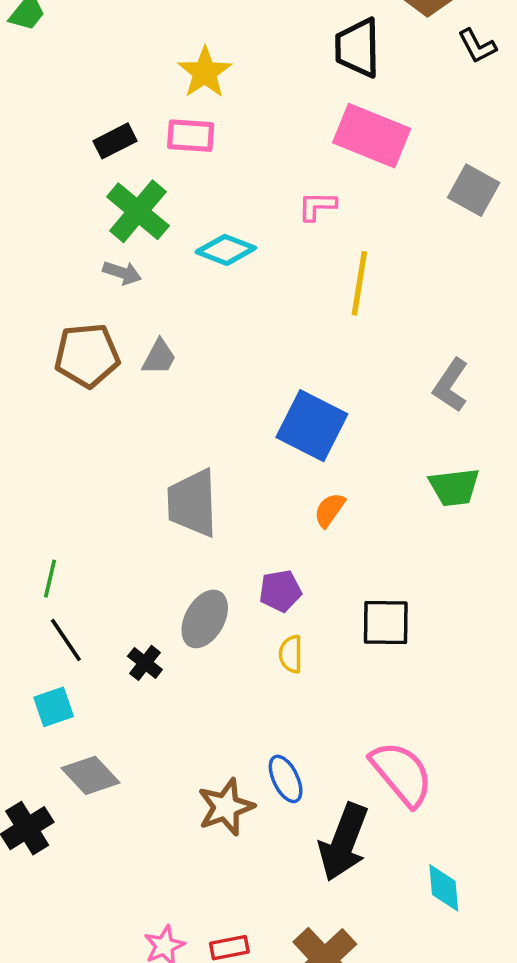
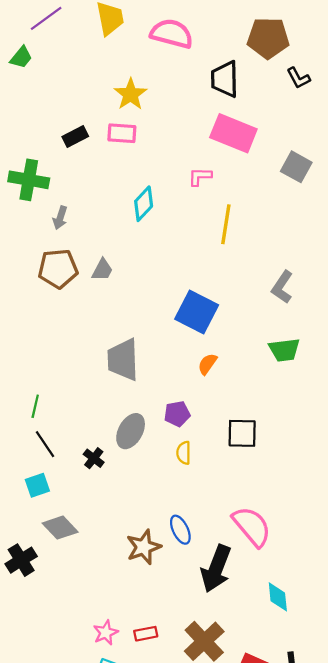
green cross: (138, 211) -> (29, 180), moved, turned -30
cyan diamond: (226, 250) -> (144, 204), turned -68
gray arrow: (122, 273) -> (60, 218), moved, turned 90

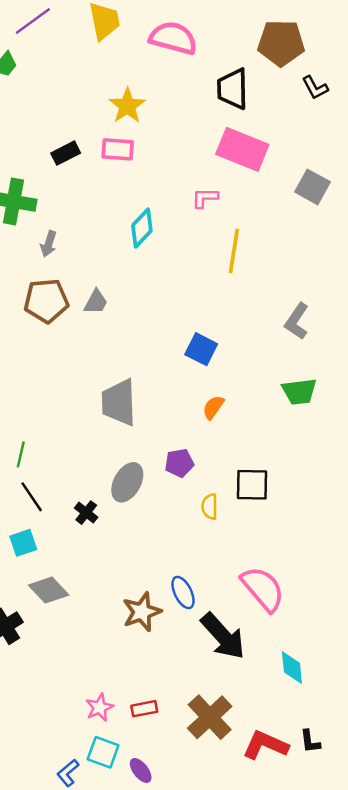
blue square: (197, 312) -> (201, 349), size x0.7
yellow semicircle: (184, 453) -> (210, 507), moved
black arrow: (216, 569) -> (223, 636), turned -63

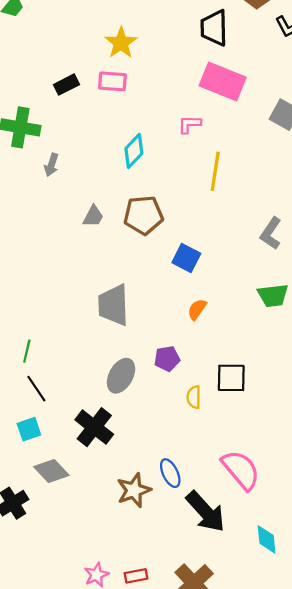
brown pentagon: (46, 301) -> (143, 215), moved
black cross: (86, 513) -> (94, 427), moved, size x1.8

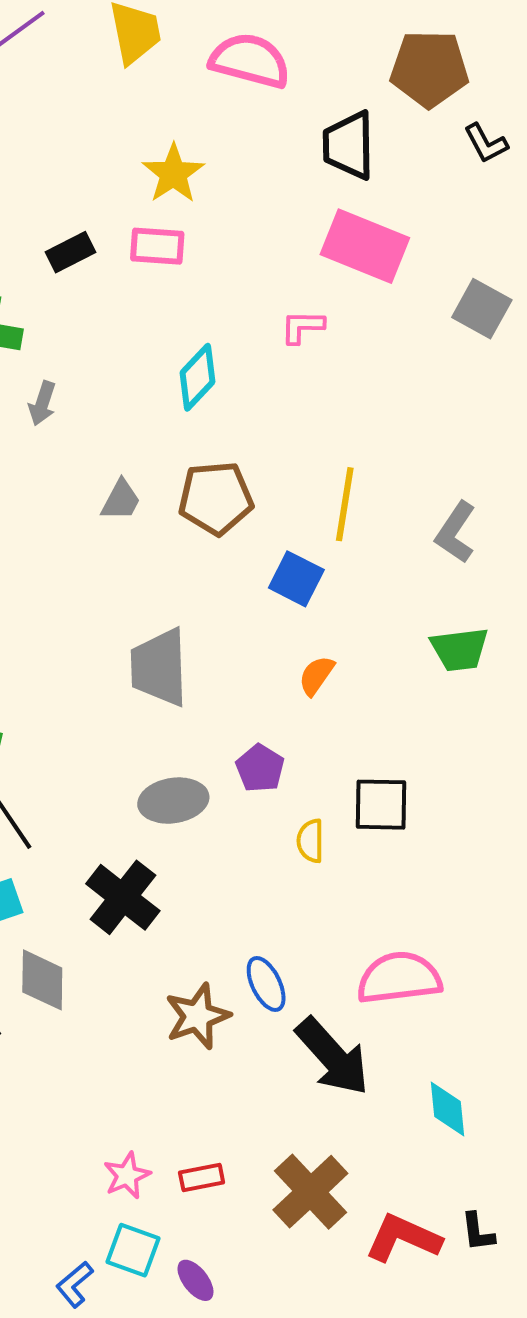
yellow line: (215, 171) -> (345, 504), moved
purple pentagon: (167, 359) -> (260, 768), turned -30
gray ellipse: (121, 376) -> (173, 801), turned 52
pink semicircle: (241, 470) -> (399, 978), turned -57
gray diamond: (51, 471) -> (42, 980), turned 44

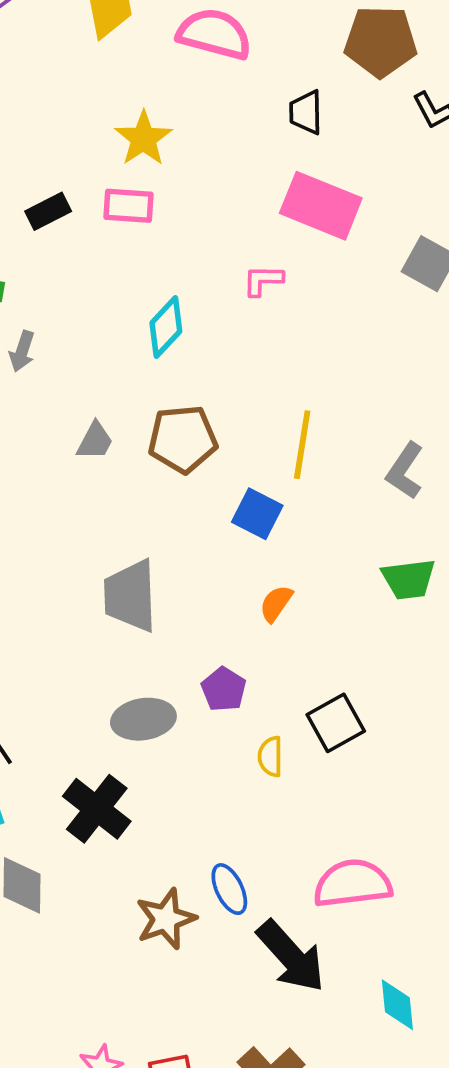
black trapezoid: (349, 145) -> (306, 112), size x0.7
black square: (381, 805) -> (336, 723), turned -30

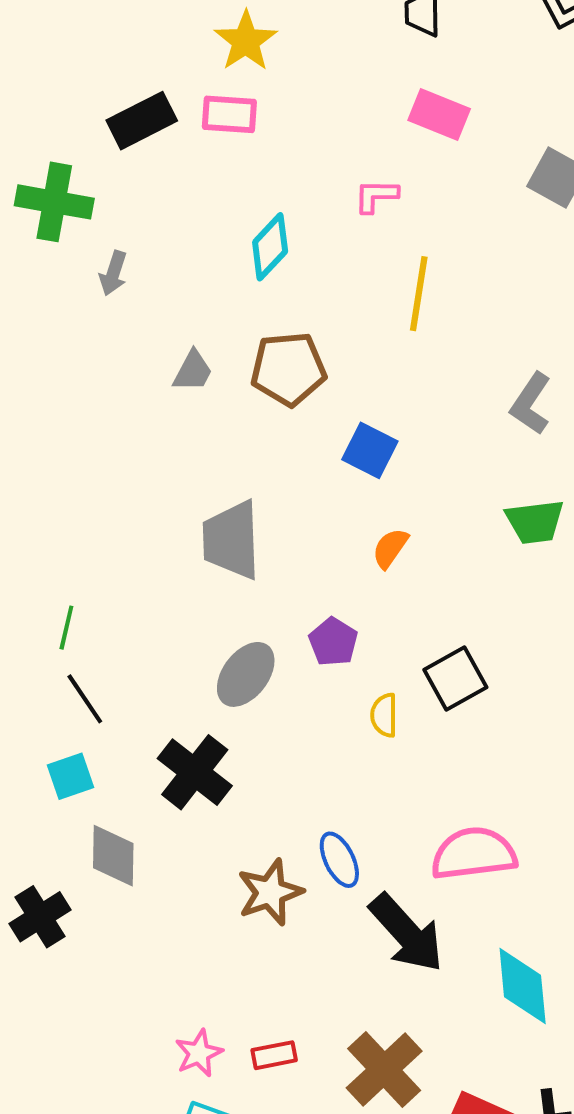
pink rectangle: (321, 206) -> (439, 114), size x0.7
black rectangle: (48, 211) -> (142, 121), size x1.4
yellow line: (302, 445) -> (419, 294), moved
gray ellipse: (143, 719) -> (246, 674), turned -44
cyan diamond: (397, 1005) -> (523, 986), size x1.4

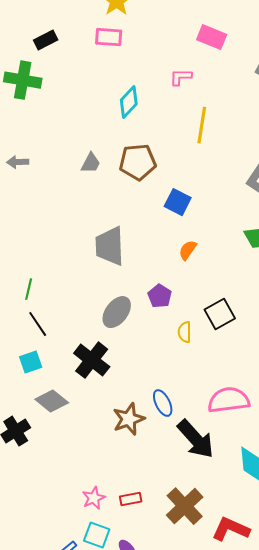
black rectangle: (142, 121) -> (46, 40), moved, size x0.7
gray arrow: (113, 273) -> (18, 162), moved, turned 70
gray diamond: (113, 856) -> (52, 401), turned -52

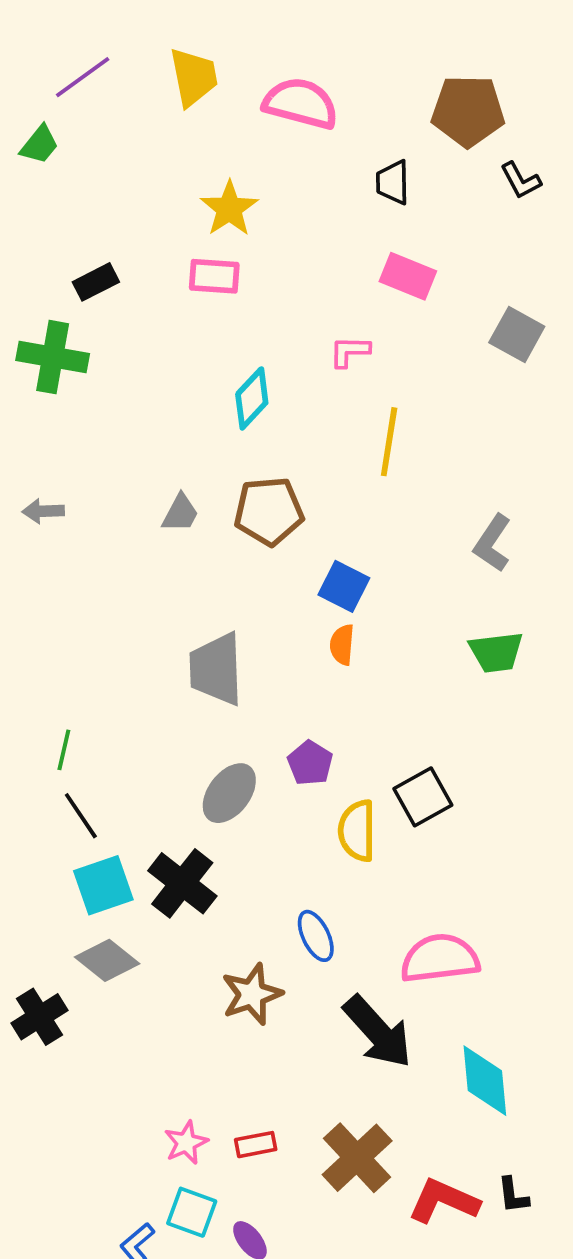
orange semicircle: (188, 250) -> (342, 645), moved, turned -30
yellow semicircle: (185, 332) -> (357, 831), size x1.5
cyan square: (31, 362) -> (103, 885), moved, size x1.4
blue ellipse: (163, 403) -> (316, 936), moved

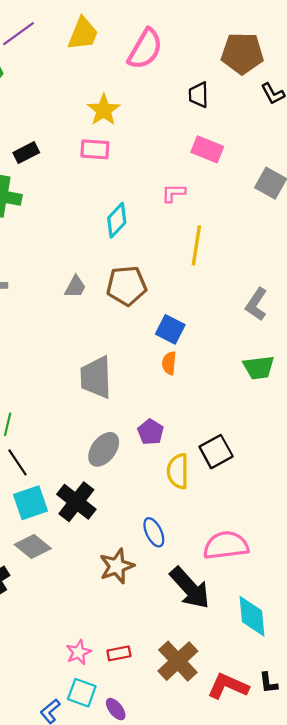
yellow trapezoid: (194, 77) -> (83, 34), turned 33
pink semicircle: (301, 103) -> (145, 49), turned 105

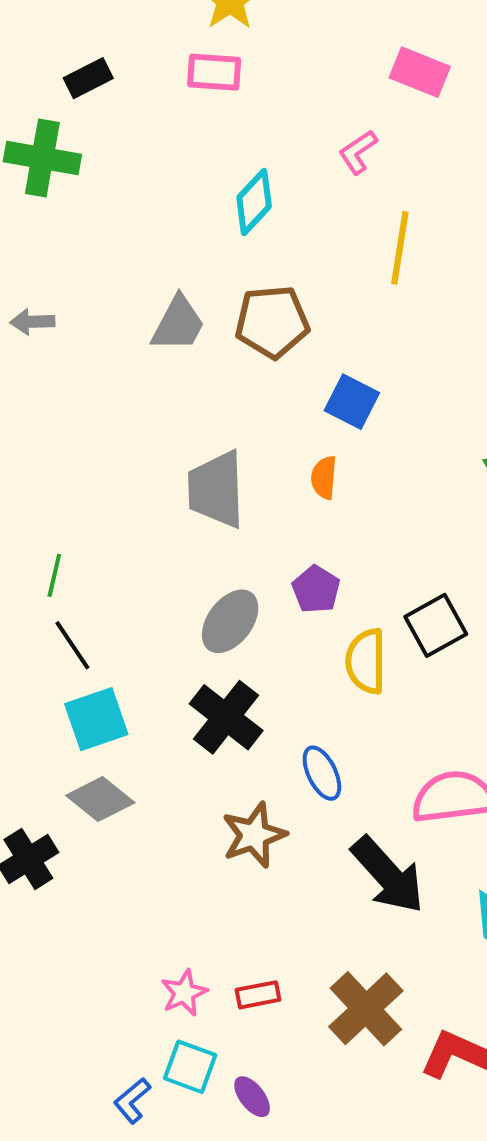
pink L-shape: (173, 193) -> (358, 152), turned -35
gray trapezoid: (75, 287) -> (178, 324), size x1.4
orange semicircle: (169, 363) -> (324, 478), moved
black cross: (76, 502) -> (226, 717), moved

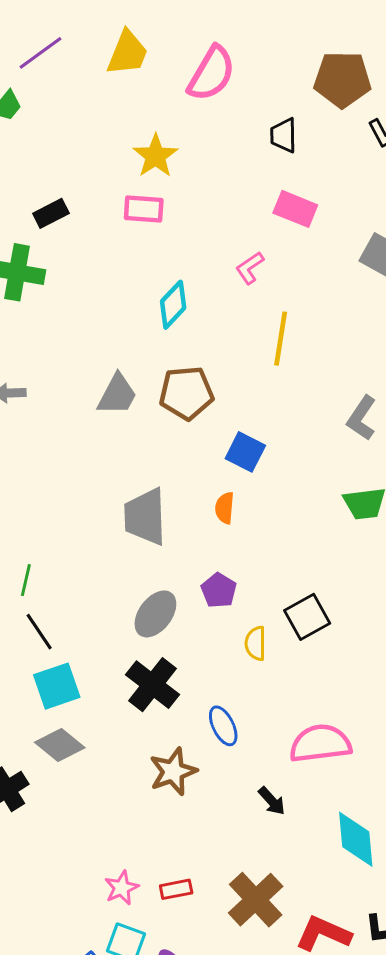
yellow semicircle: (366, 661) -> (256, 643), size x0.7
black arrow: (388, 875) -> (272, 801), size x0.5

